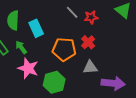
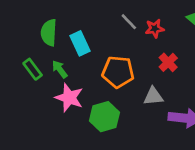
red cross: (88, 42) -> (168, 62), moved

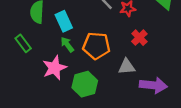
green arrow: (60, 69) -> (67, 45), moved
pink star: (69, 98) -> (54, 68), turned 30

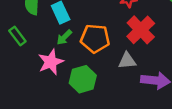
red cross: (139, 38) -> (141, 30), size x1.6
green arrow: (67, 45) -> (64, 37), turned -98

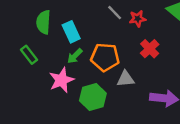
red cross: (141, 30) -> (150, 49), size x0.7
gray triangle: (127, 61) -> (125, 79), moved

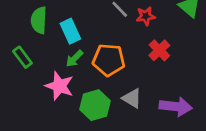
gray triangle: (125, 79) -> (132, 98), moved, turned 36
pink star: (62, 80) -> (59, 86), turned -30

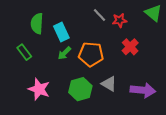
pink star: (59, 86) -> (39, 89), moved

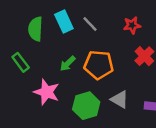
gray line: (99, 15) -> (90, 24), moved
cyan rectangle: (61, 32) -> (64, 21), moved
pink star: (39, 89) -> (47, 92), moved

